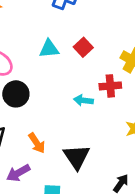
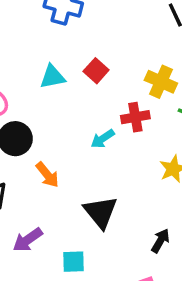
cyan arrow: (83, 100) -> (103, 139), turned -36
orange arrow: (37, 143) -> (47, 175), moved

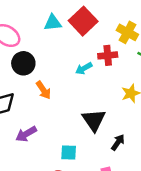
red square: (96, 71) -> (83, 21), size x1.6
black triangle: (101, 212) -> (94, 120), moved
cyan square: (73, 262) -> (69, 152), moved

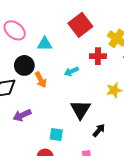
cyan triangle: (53, 23) -> (45, 44), moved
black circle: (23, 63) -> (24, 65), moved
cyan arrow: (84, 68) -> (71, 71), moved

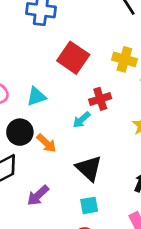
red cross: (98, 56) -> (100, 99), moved
black triangle: (80, 109) -> (89, 168), moved

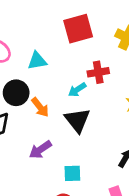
red square: (73, 58) -> (78, 29), turned 32
black triangle: (89, 168) -> (77, 120), moved
purple arrow: (38, 195) -> (40, 150), moved

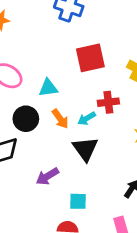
orange arrow: (40, 107) -> (60, 119), moved

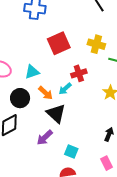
black triangle: (85, 149) -> (56, 114), moved
cyan square: (78, 201) -> (71, 152), turned 32

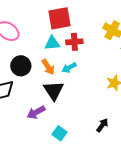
red square: (59, 43) -> (59, 18), moved
cyan triangle: (32, 72) -> (52, 43), moved
red cross: (79, 73) -> (74, 42), moved

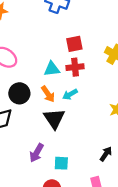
red square: (59, 18) -> (74, 44), moved, size x0.7
purple arrow: (36, 112) -> (37, 153), moved, turned -30
cyan square: (60, 133) -> (61, 163), turned -32

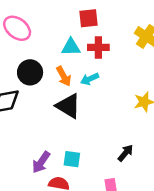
red square: (74, 44) -> (88, 18), moved
black triangle: (54, 119) -> (68, 106), turned -30
purple arrow: (37, 153) -> (41, 162), moved

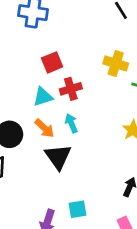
cyan arrow: (90, 79) -> (71, 123), turned 108
black triangle: (68, 106) -> (58, 157), turned 40

